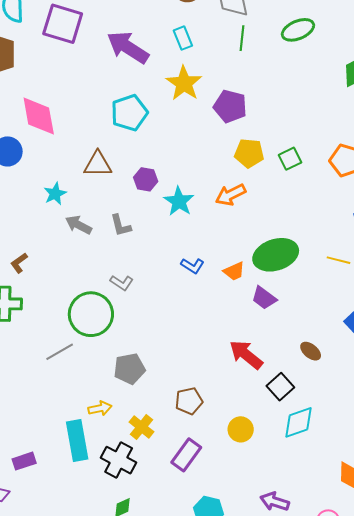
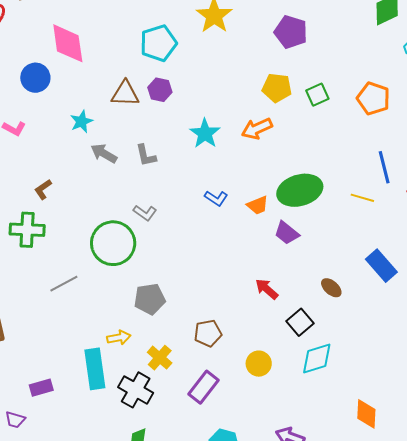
purple pentagon: (230, 106) -> (291, 32), moved
purple hexagon: (146, 179) -> (160, 90), moved
gray line: (60, 352) -> (64, 284), moved
red arrow: (246, 355) -> (267, 289), size x0.7

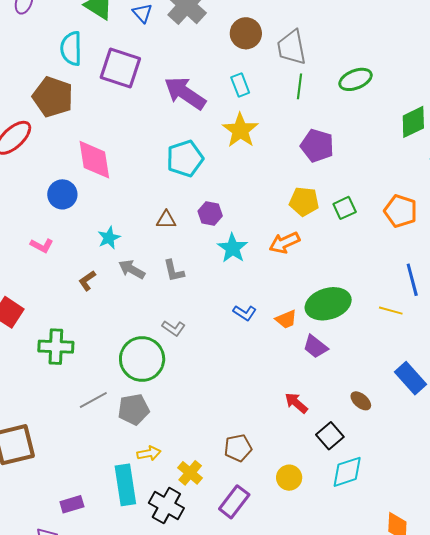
purple hexagon: (160, 90) -> (210, 214), moved
brown triangle: (125, 94) -> (166, 220), moved, size x0.7
brown L-shape: (43, 189) -> (87, 281), moved
gray pentagon: (150, 299) -> (134, 409), moved

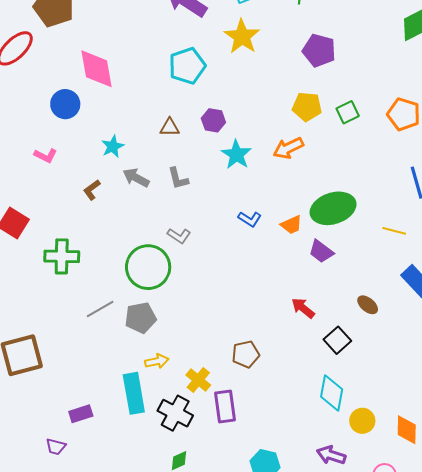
yellow line: (391, 311) -> (394, 231), moved
cyan diamond: (347, 472) -> (332, 393), moved, turned -60
yellow circle: (289, 478) -> (362, 421), moved
purple rectangle: (234, 502) -> (225, 407), moved, turned -44

